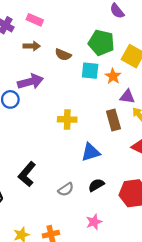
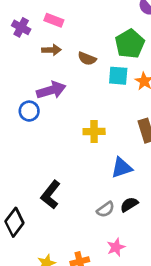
green pentagon: (101, 43) -> (130, 44), turned 30
gray semicircle: (66, 189) -> (106, 209), moved
pink star: (94, 222) -> (116, 247), moved

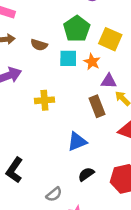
yellow cross: (94, 132) -> (44, 100), moved
gray semicircle: (106, 209) -> (54, 194), moved

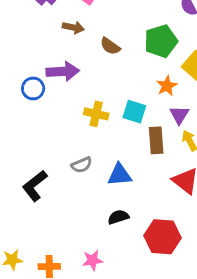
cyan square: (68, 58) -> (134, 112), moved
purple triangle: (109, 81) -> (179, 115), turned 42
gray semicircle: (54, 194) -> (82, 165), moved

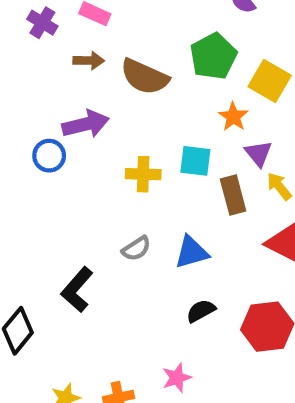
brown semicircle: (110, 46) -> (145, 77), size x1.6

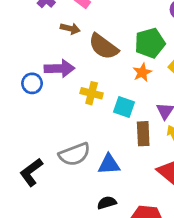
orange star: (233, 117) -> (142, 72), moved
yellow cross: (143, 174) -> (92, 93), moved
gray semicircle: (136, 249) -> (74, 154), size x1.6

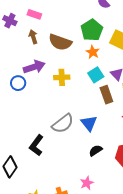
brown arrow: (70, 29) -> (33, 37), turned -104
cyan square: (124, 107) -> (96, 75), moved, turned -35
blue triangle: (109, 164) -> (89, 123), turned -48

